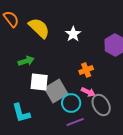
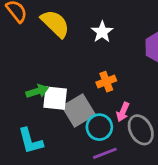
green arrow: (26, 61) -> (37, 91), moved
orange cross: (86, 70) -> (106, 82), moved
pink arrow: (88, 92) -> (123, 112), turned 88

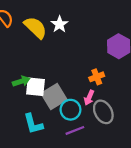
white star: (102, 32) -> (60, 24), moved
orange cross: (106, 82) -> (97, 77), moved
cyan L-shape: (30, 141) -> (33, 124), moved

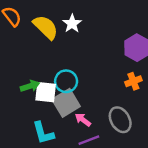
orange cross: (97, 77) -> (133, 81), moved
pink arrow: (89, 98) -> (83, 120), moved, turned 104
cyan circle: (70, 110) -> (66, 81), moved

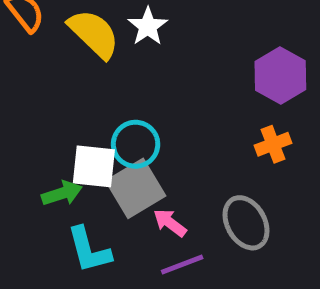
green arrow: (30, 86) -> (62, 193), moved

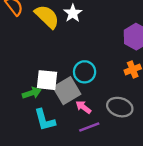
cyan circle: (136, 144) -> (85, 72), moved
gray ellipse: (246, 223) -> (120, 107), turned -45

